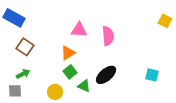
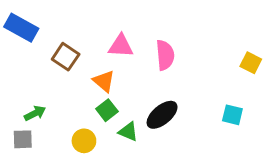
yellow square: (165, 21) -> (251, 63), moved
brown square: (25, 47) -> (66, 57), moved
orange triangle: (68, 53) -> (104, 81), turned -49

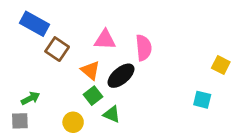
blue rectangle: (21, 28) -> (34, 24), moved
yellow square: (251, 63) -> (221, 65), moved
black ellipse: (162, 115) -> (121, 76), moved

